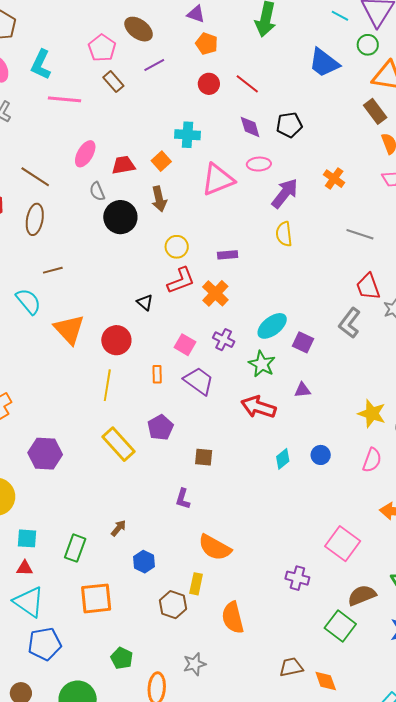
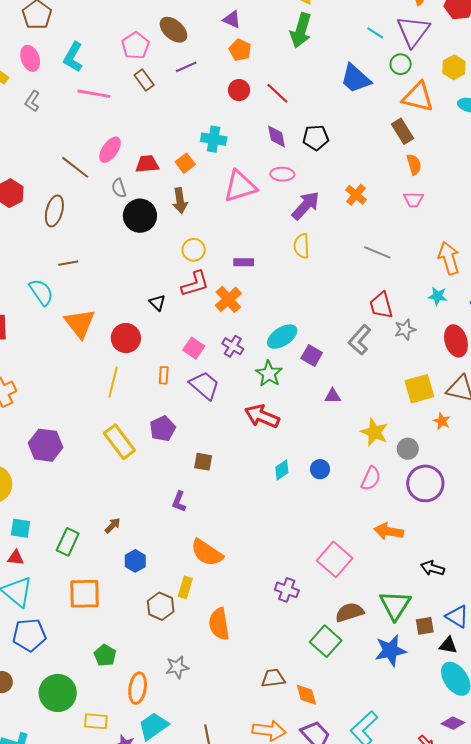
brown line: (35, 177) -> (75, 167), moved
purple triangle: (302, 390) -> (333, 396), moved

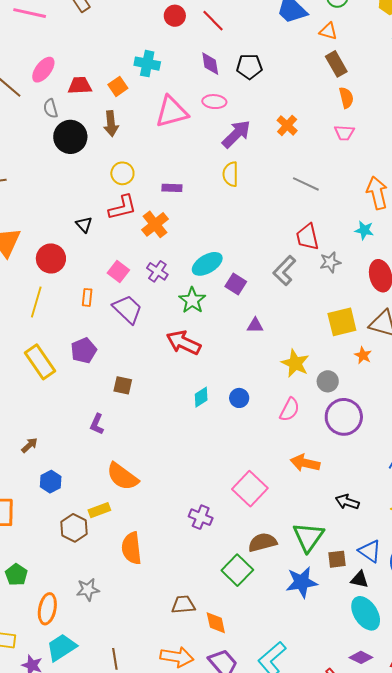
orange triangle: (418, 97) -> (328, 31), moved, size x0.6
yellow rectangle: (185, 587) -> (99, 510), turned 50

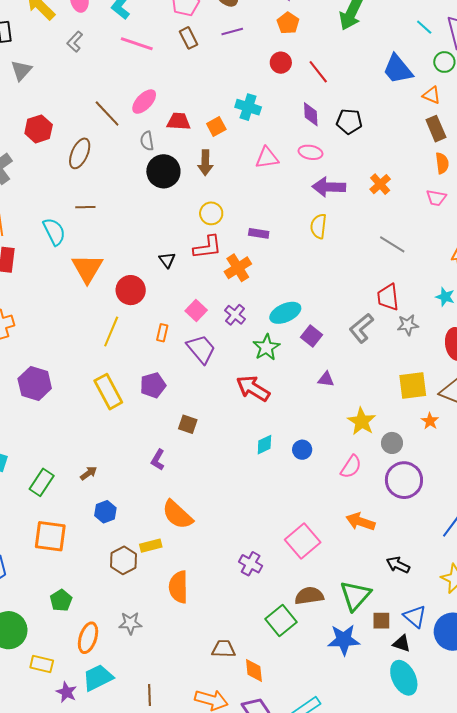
pink triangle: (172, 112) -> (267, 158), size x0.7
purple arrow: (236, 134) -> (329, 187), turned -140

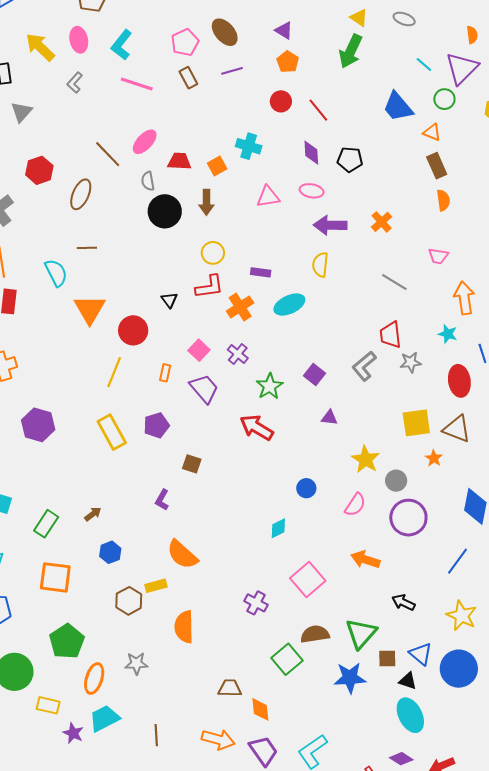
pink trapezoid: (436, 198) -> (438, 256), moved
cyan ellipse: (285, 313) -> (289, 305), moved
cyan diamond: (264, 445) -> (278, 528), moved
green pentagon: (61, 600) -> (67, 641), size x1.6

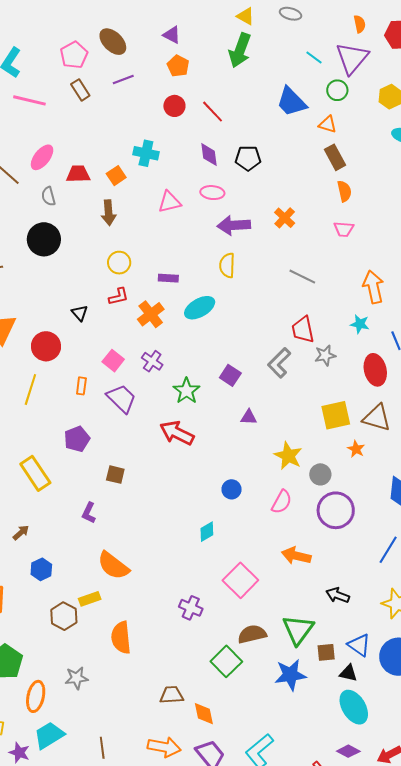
black circle: (165, 211) -> (44, 239), moved
pink trapezoid: (438, 256) -> (344, 229), moved
red L-shape: (209, 287) -> (118, 297), size x0.7
yellow rectangle: (112, 432) -> (35, 473), moved

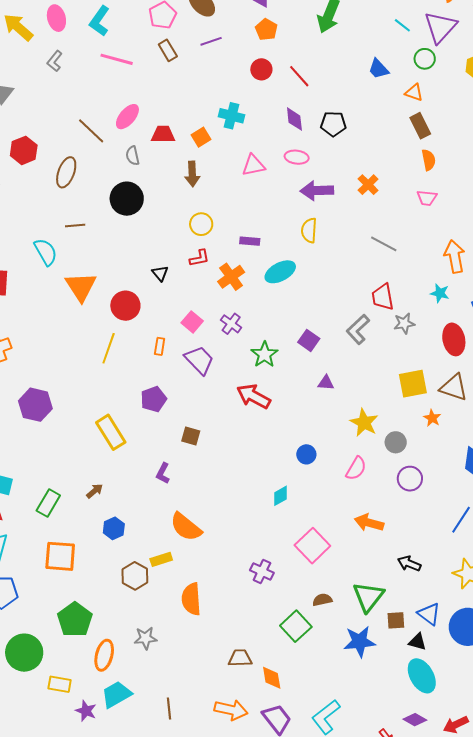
blue trapezoid: (291, 102) -> (378, 69), size x0.7
purple circle: (336, 510) -> (410, 479), size x0.7
brown semicircle: (252, 634) -> (322, 600), size x0.7

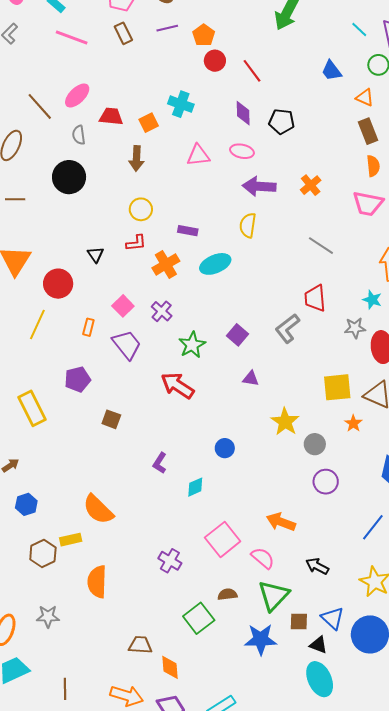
orange pentagon: (266, 29) -> (204, 35), moved
pink trapezoid: (427, 198) -> (368, 204), size x1.5
gray star: (404, 323) -> (355, 328), moved
pink semicircle: (356, 468) -> (263, 558), moved, turned -85
purple L-shape: (163, 473) -> (160, 463), moved

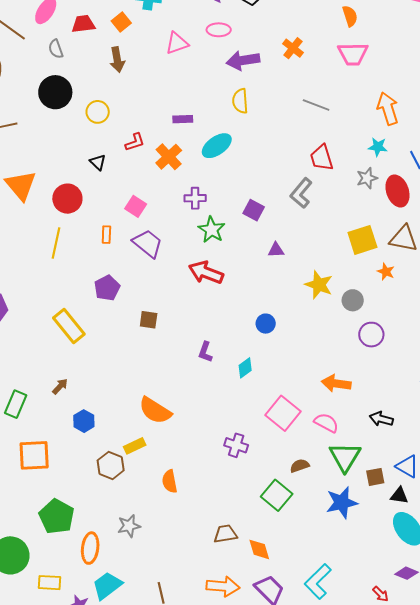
yellow circle: (141, 209) -> (98, 112), moved
purple cross: (162, 311) -> (195, 198), moved, turned -30
orange semicircle: (97, 582) -> (170, 481), size x0.7

